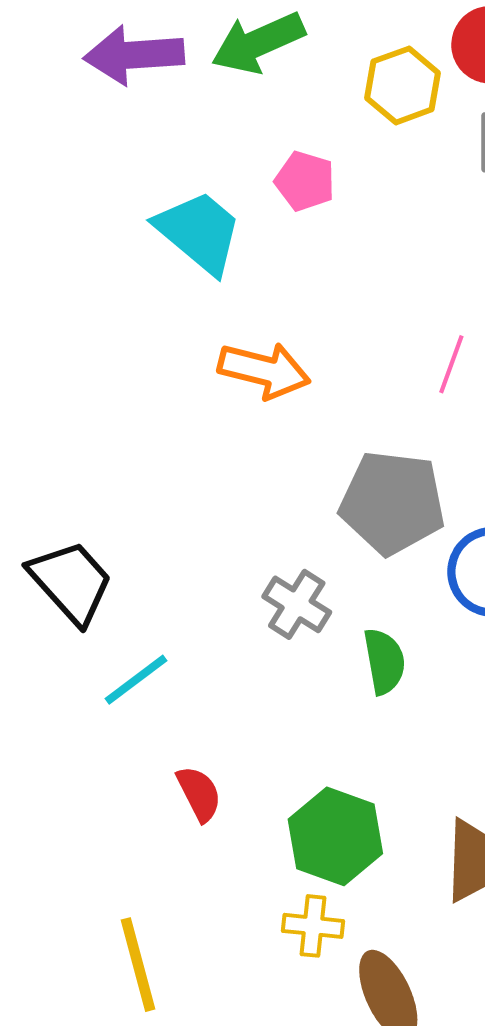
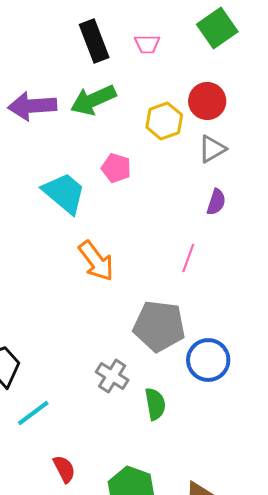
orange arrow: (264, 370) -> (96, 261), turned 39

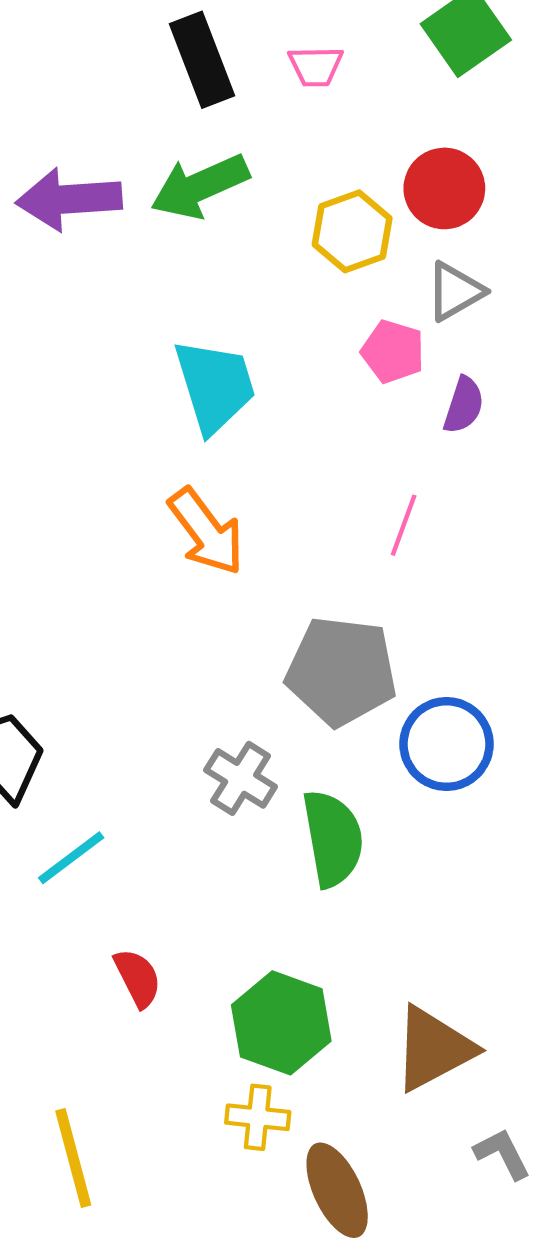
pink pentagon: (116, 168) -> (393, 351), moved
cyan trapezoid: (64, 193) -> (215, 386), moved, turned 33
green semicircle: (155, 404) -> (333, 838), size x1.4

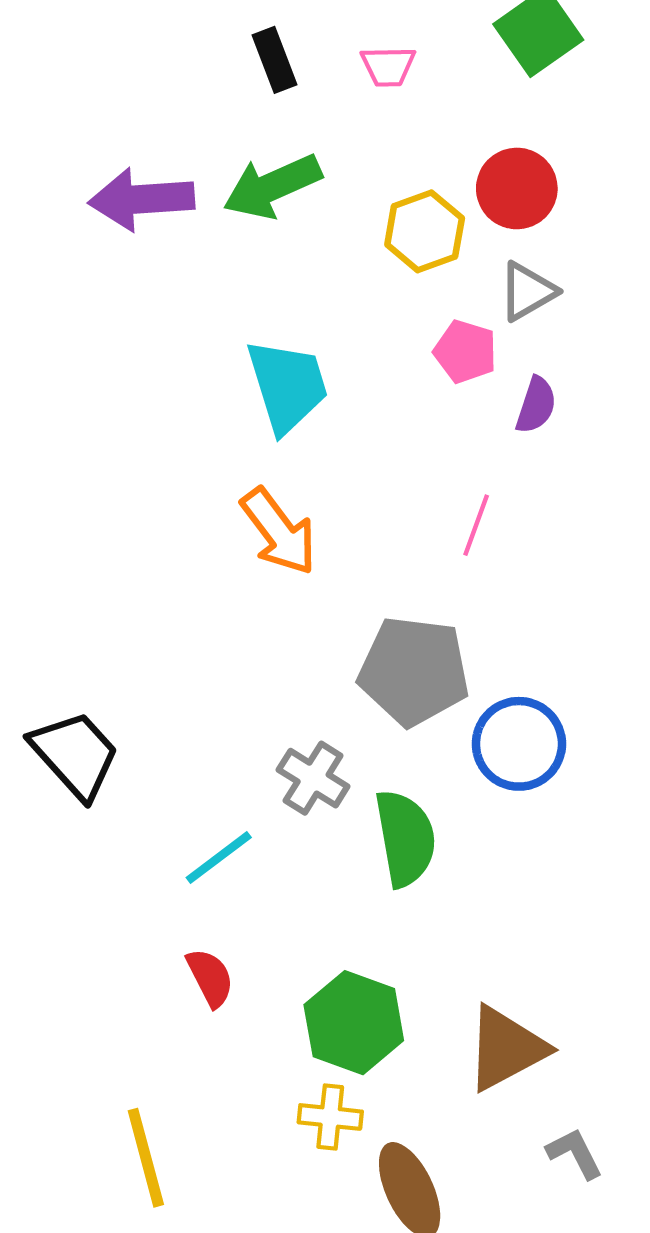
black rectangle: (202, 60) -> (274, 60), size x0.7
cyan line: (71, 858) -> (219, 857), moved

